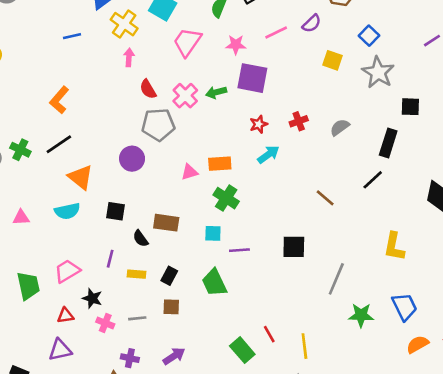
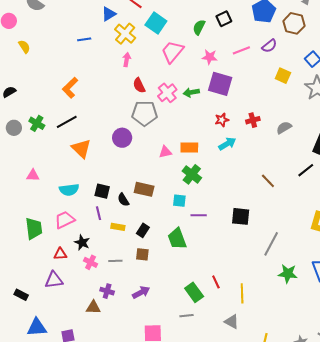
cyan semicircle: (67, 211) -> (69, 190), moved
black square: (115, 211) -> (102, 191), moved
purple line: (110, 259) -> (99, 213), turned -32

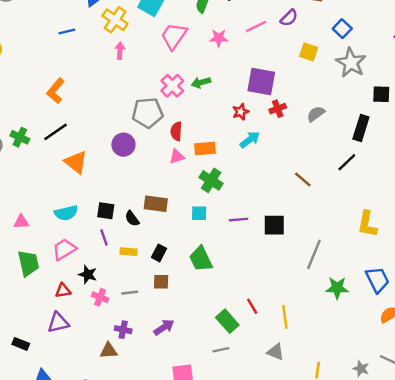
purple square: (220, 84) -> (261, 82), moved
red semicircle: (139, 85) -> (176, 131), moved, turned 35
pink triangle: (33, 175) -> (21, 222), moved
purple line: (199, 215) -> (239, 220), moved

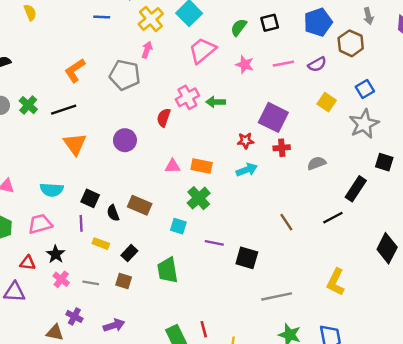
gray pentagon: (148, 113) -> (125, 75), moved
red semicircle: (176, 131) -> (164, 118), moved
gray line: (314, 254) -> (277, 296), turned 40

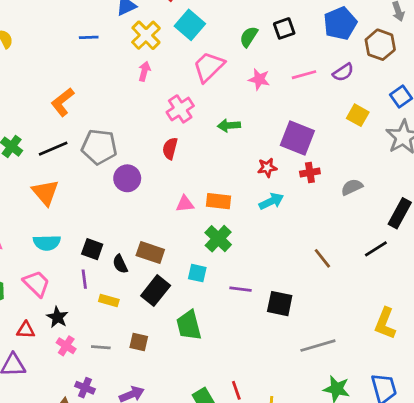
gray pentagon: (125, 75) -> (99, 147), moved
pink cross: (187, 97) -> (180, 109), moved
orange triangle: (75, 144) -> (45, 192), moved
pink trapezoid: (40, 224) -> (36, 284), turned 65
black rectangle: (129, 253) -> (156, 291), moved, size x1.5

